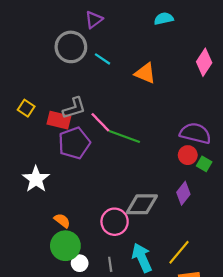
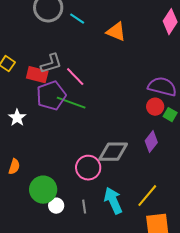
green line: (124, 137) -> (71, 103), moved
white star: (36, 179) -> (17, 118), moved, size x0.7
orange semicircle: (62, 221) -> (14, 167), moved, turned 70

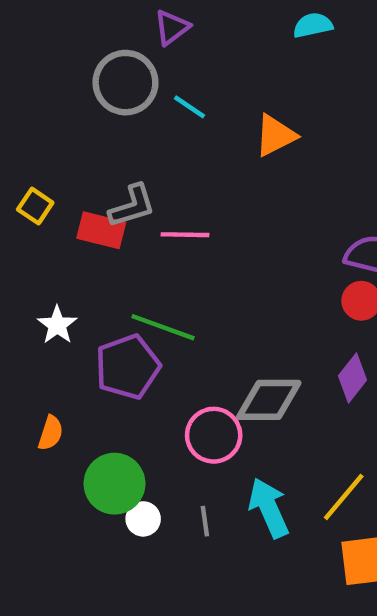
orange triangle: (116, 32) -> (275, 135), turned -50
pink line: (75, 77) -> (185, 235), turned -45
purple pentagon: (51, 96) -> (128, 367), moved
green line: (71, 103) -> (163, 327), moved

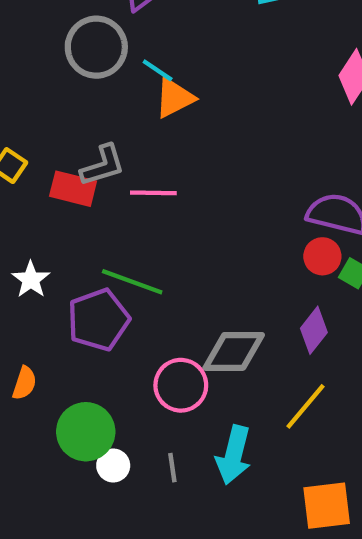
orange triangle: (275, 135) -> (174, 98), moved
yellow line: (344, 497) -> (305, 406), moved
cyan arrow: (269, 508) -> (234, 455), turned -142

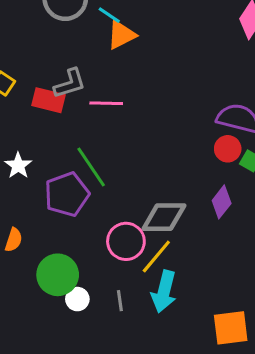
green line: (132, 282) -> (91, 167), turned 36
yellow line: (305, 406) -> (156, 257), moved

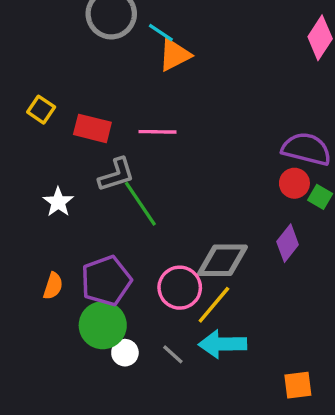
gray L-shape: (70, 84) -> (116, 175), moved
purple pentagon: (67, 194) -> (106, 281), moved
cyan arrow: (164, 291) -> (223, 344), turned 75
gray line: (120, 301) -> (173, 354), turned -40
orange square: (231, 328) -> (298, 385), size x0.7

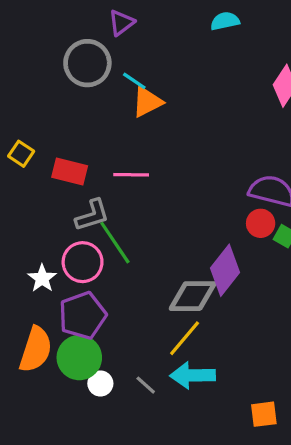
white star: (58, 202) -> (42, 278), moved
purple diamond: (288, 243) -> (225, 270), moved, size x1.4
orange semicircle: (53, 286) -> (36, 349), moved, size x1.8
pink circle: (180, 288) -> (83, 262), moved

